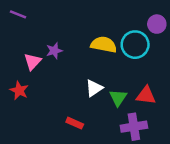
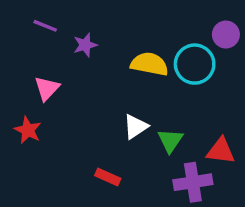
purple line: (18, 14) -> (45, 26), moved
purple star: (54, 51) -> (85, 45), moved
red triangle: (146, 95) -> (221, 151), moved

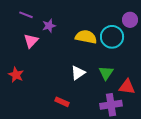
pink triangle: (47, 88) -> (31, 41), moved
green triangle: (170, 141) -> (106, 73), moved

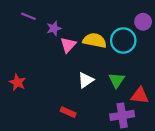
pink triangle: (31, 41) -> (68, 45), moved

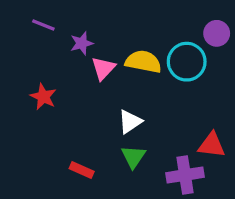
green triangle: (117, 80) -> (133, 157), moved
red star: (17, 82) -> (43, 97), moved
red rectangle: (68, 112) -> (82, 170), moved

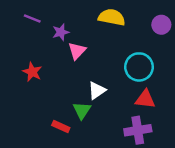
yellow semicircle: (143, 62) -> (112, 17), moved
cyan circle: (187, 62) -> (139, 67), moved
red triangle: (212, 145) -> (145, 99), moved
green triangle: (133, 157) -> (82, 110), moved

